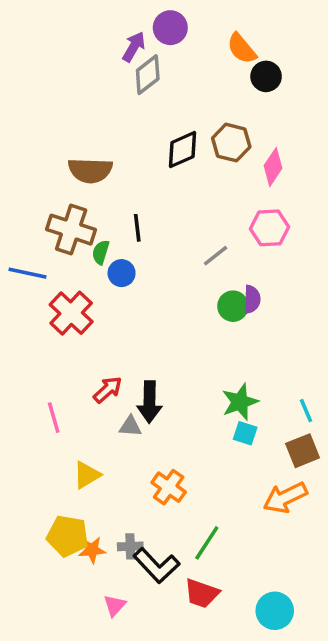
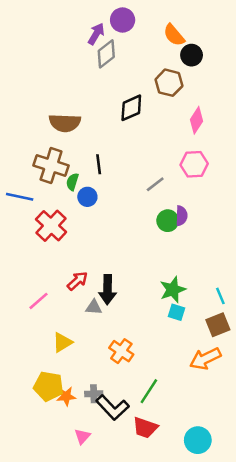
brown hexagon: (231, 143) -> (169, 83), moved
pink line: (54, 418) -> (39, 301), turned 65

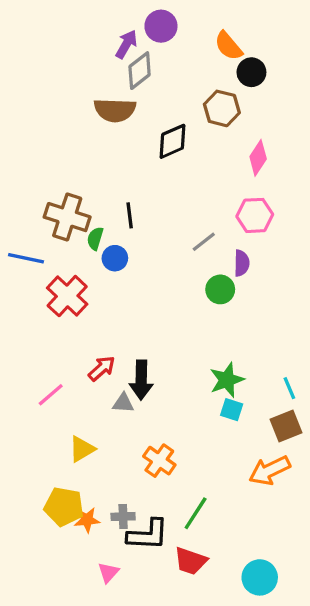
brown semicircle: (65, 123) -> (115, 110), moved
purple semicircle: (181, 216) -> (242, 263), moved
black L-shape: (113, 408) -> (148, 535), turned -44

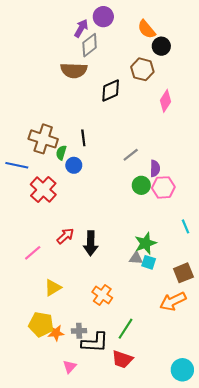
pink hexagon: (255, 215) -> (163, 187), moved
cyan line: (289, 388) -> (186, 226), moved
gray triangle: (123, 403) -> (136, 258), moved
cyan circle: (260, 577) -> (182, 370), moved

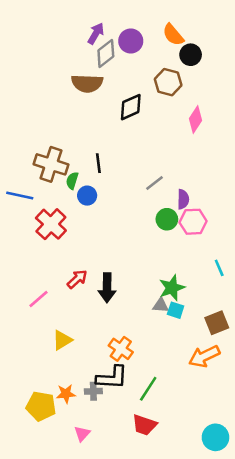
purple circle: (103, 17) -> (131, 41), moved
yellow pentagon: (41, 324) -> (41, 406), moved
black L-shape: (95, 342) -> (112, 378), moved

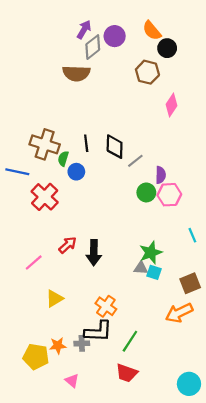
black diamond: (131, 107) -> (115, 147), moved, turned -65
pink triangle: (82, 434) -> (72, 381), turned -32

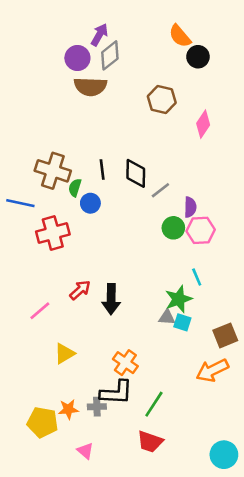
purple circle: (115, 36) -> (77, 58), moved
brown hexagon: (147, 72) -> (162, 99), moved
red cross: (45, 197) -> (53, 233), turned 32
cyan line: (192, 235) -> (197, 277), moved

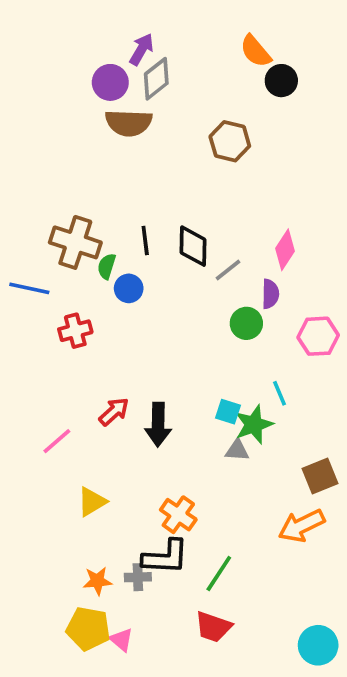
pink diamond: (203, 124) -> (285, 250), moved
pink hexagon: (201, 230) -> (318, 336), moved
red cross: (53, 233) -> (75, 331), size x0.7
cyan square: (182, 322) -> (228, 412), moved
yellow pentagon: (42, 422) -> (88, 629), moved

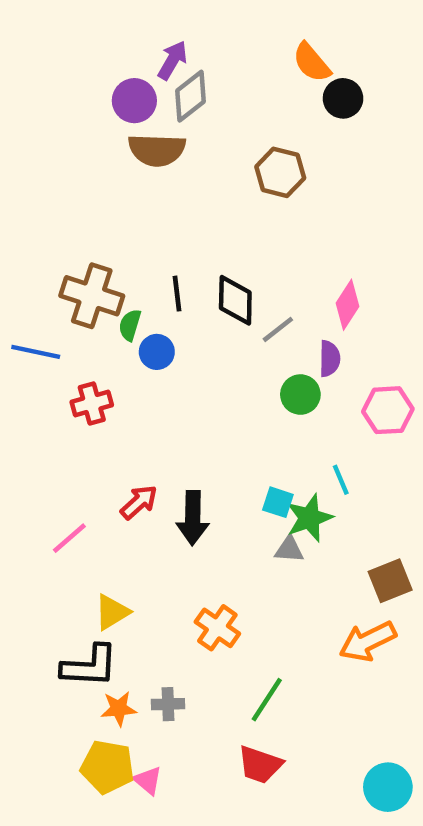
black L-shape: (165, 557) -> (89, 666), moved

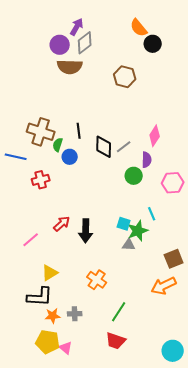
black diamond: (235, 300) -> (104, 147), moved

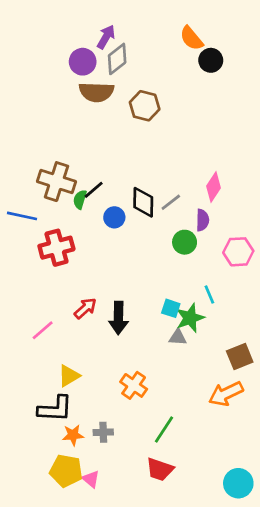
brown hexagon: (125, 77) -> (145, 106), moved
black line: (79, 131) -> (94, 190), moved, turned 56
blue circle: (70, 157) -> (114, 217), moved
red cross: (41, 180) -> (56, 248), size x1.4

